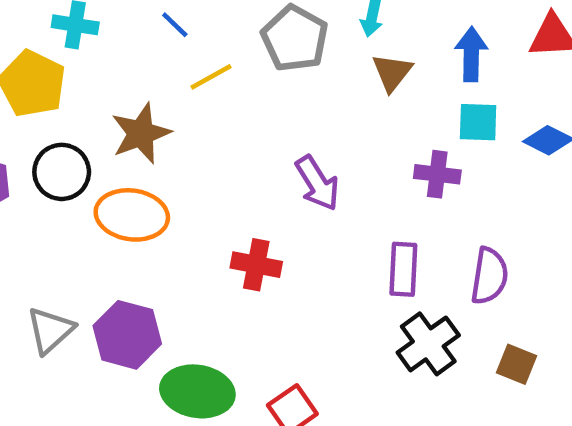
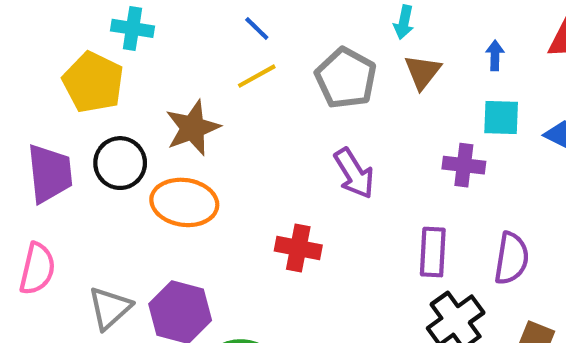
blue line: (175, 25) -> (257, 28), moved
gray pentagon: (295, 38) -> (346, 78), moved
blue arrow: (471, 54) -> (495, 55), size x0.6

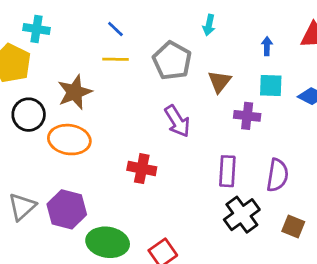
brown triangle: (422, 72) -> (219, 82), moved
yellow line: (257, 76) -> (115, 59), turned 30

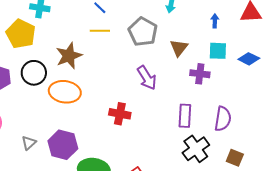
gray triangle: (22, 207) -> (29, 143), size x0.7

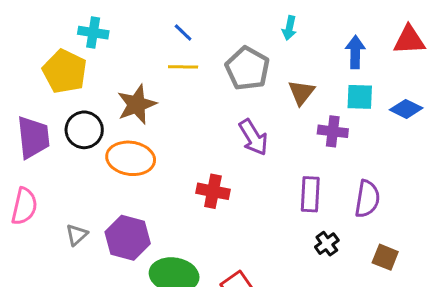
blue arrow: (215, 21) -> (355, 52), size x1.5
black cross: (196, 149) -> (327, 244), size x0.6

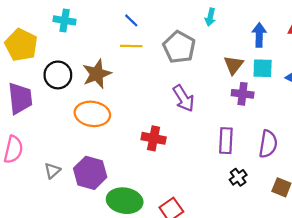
yellow pentagon: (65, 71) -> (21, 45), moved
brown triangle: (301, 92) -> (234, 65), moved
black circle: (84, 130) -> (58, 75), moved

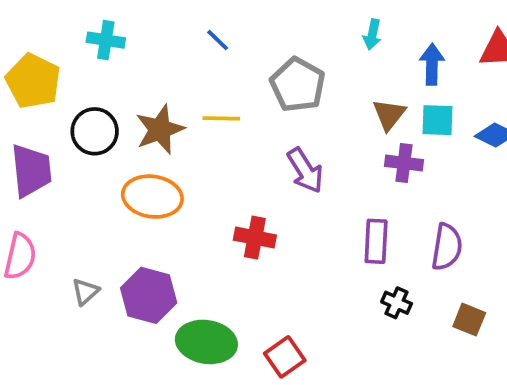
cyan arrow: (210, 17) -> (372, 34), moved
yellow line: (131, 46) -> (221, 118), moved
black cross: (238, 177) -> (397, 303), turned -30

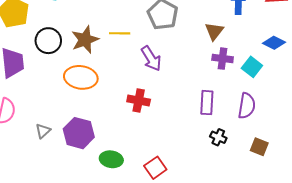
cyan square: (438, 120) -> (252, 67), moved, turned 36
purple arrow: (305, 170) -> (151, 59), moved
green ellipse: (206, 342) -> (111, 159), size x0.7

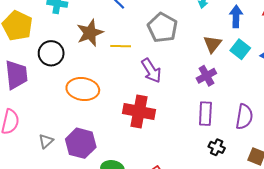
brown star: (85, 40) -> (90, 33), moved
purple cross: (223, 59) -> (206, 76), moved, turned -36
cyan square: (252, 67) -> (240, 49), moved
red cross: (139, 100) -> (139, 112), size x1.4

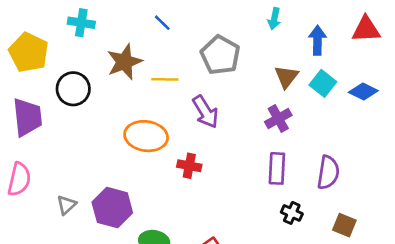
orange ellipse: (83, 89) -> (146, 136), moved
red cross: (139, 112) -> (189, 166), size x0.6

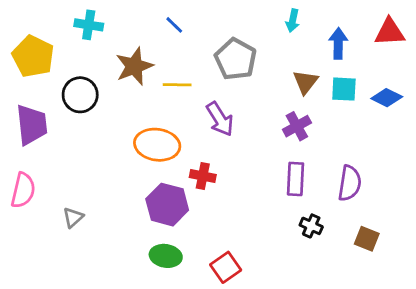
cyan square: (323, 83) -> (344, 89), turned -35
purple hexagon: (112, 208) -> (167, 205), moved

